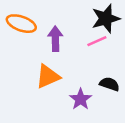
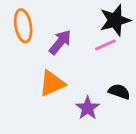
orange ellipse: (21, 24) -> (23, 26), turned 60
purple arrow: (55, 39) -> (60, 42), turned 40

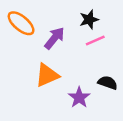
black star: (115, 20) -> (89, 20), moved, size x0.7
orange ellipse: (23, 26) -> (21, 23), turned -40

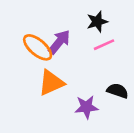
orange ellipse: (21, 23) -> (38, 47), moved
purple star: (79, 97) -> (86, 107), turned 30

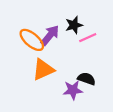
black star: (97, 22) -> (74, 25), moved
black semicircle: (118, 91) -> (86, 79), moved

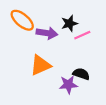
purple arrow: (50, 35) -> (47, 33), turned 60
orange ellipse: (32, 40) -> (22, 20), moved

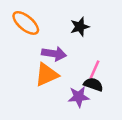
purple arrow: (47, 33) -> (54, 54), moved
pink line: (82, 35) -> (95, 70), moved, turned -42

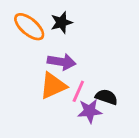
black star: (80, 27) -> (61, 22), moved
pink line: (95, 70) -> (78, 91), moved

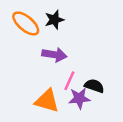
orange triangle: (53, 86) -> (47, 101), moved, turned 40

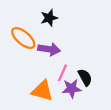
orange ellipse: (26, 23) -> (23, 38), moved
black semicircle: (94, 86) -> (85, 77), turned 42

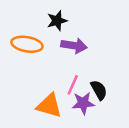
orange ellipse: (23, 38) -> (27, 44), turned -30
purple arrow: (49, 49) -> (74, 46), moved

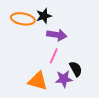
orange ellipse: (27, 44) -> (23, 19), moved
pink line: (73, 85) -> (54, 56), moved

